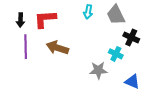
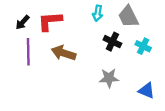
black arrow: (20, 20) -> (23, 22), turned 40
black cross: (131, 37) -> (112, 42), moved
cyan cross: (116, 54) -> (143, 46), moved

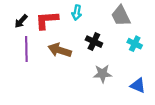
cyan arrow: (98, 13) -> (77, 13), moved
black cross: (112, 42) -> (94, 42), moved

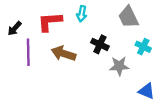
black arrow: (21, 21) -> (15, 28), moved
gray star: (102, 74) -> (119, 66), moved

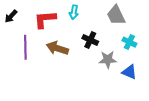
black arrow: (15, 28) -> (11, 16), moved
blue triangle: (147, 91) -> (129, 72), moved

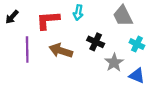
gray star: (108, 60) -> (114, 63), turned -30

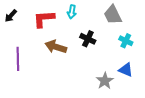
purple line: (27, 50) -> (18, 59), moved
gray star: (114, 63) -> (105, 81), moved

